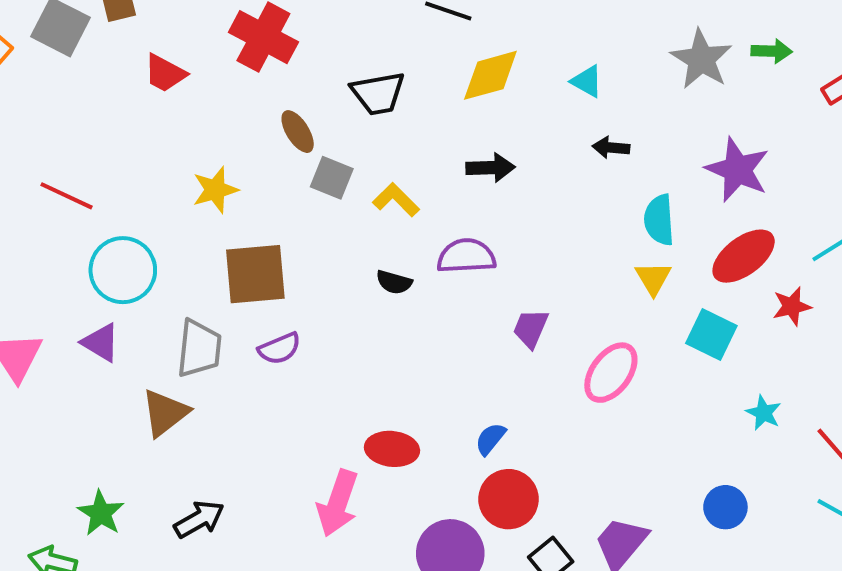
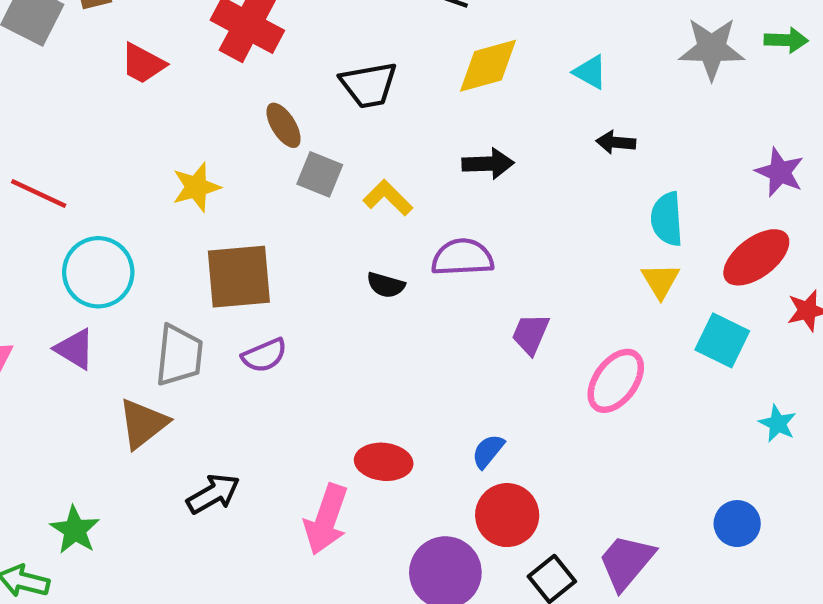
gray star: (701, 59) -> (712, 49), turned -30
purple star: (738, 170) -> (780, 172), moved, size x0.7
black arrow: (199, 519) -> (213, 494), moved

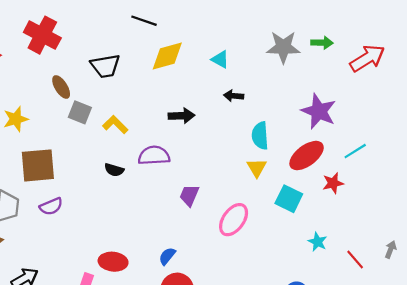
black arrow: (488, 164) -> (182, 116), moved
purple star: (780, 172) -> (319, 111), size x1.4

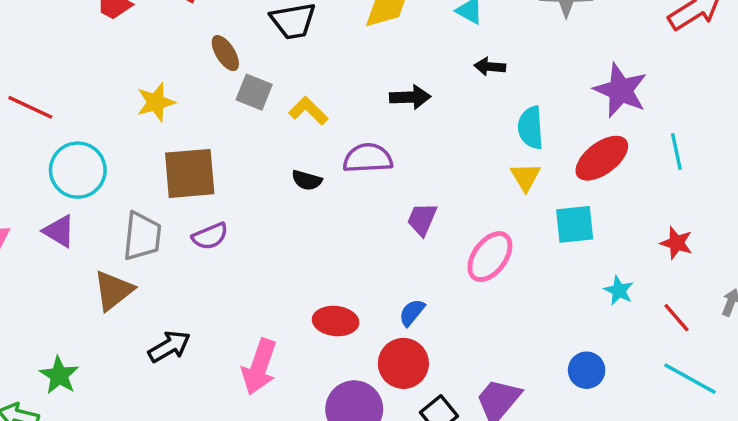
cyan line: (355, 151) -> (676, 151), turned -70
red star: (333, 183) -> (676, 243), moved, turned 30
cyan square: (289, 199) -> (575, 224), turned -32
blue semicircle: (167, 256) -> (412, 313), moved
red ellipse: (113, 262) -> (336, 321), moved

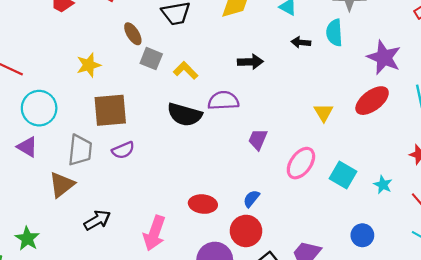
cyan semicircle: (531, 128) -> (334, 33), moved
black semicircle: (307, 180) -> (185, 115), size x1.8
cyan square: (575, 224) -> (343, 175), moved, turned 36

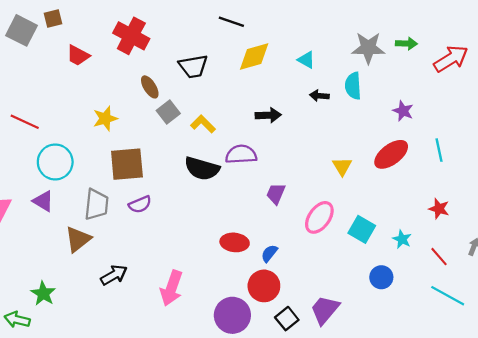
purple star: (384, 57) -> (403, 111), size x0.6
gray square: (151, 59) -> (168, 112), turned 30
red ellipse: (203, 204) -> (235, 242), moved
blue circle: (362, 235) -> (381, 277), moved

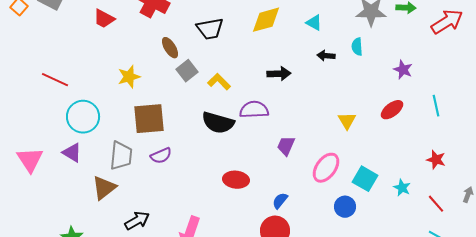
cyan semicircle: (353, 86) -> (357, 47), size x0.7
red ellipse: (391, 154) -> (392, 110), size x0.7
red ellipse: (235, 242) -> (236, 180), moved
blue circle: (381, 277) -> (345, 207), moved

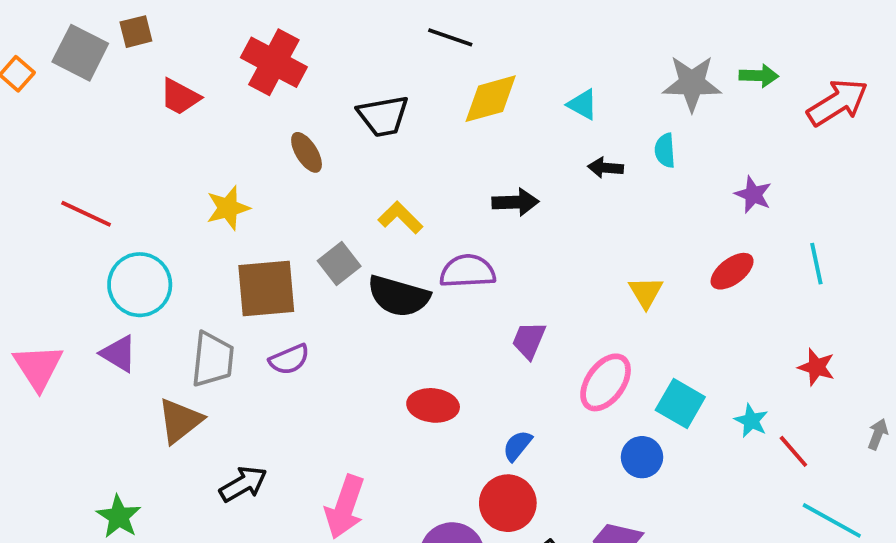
gray square: (187, 71) -> (339, 264), moved
red line: (436, 204) -> (793, 451), moved

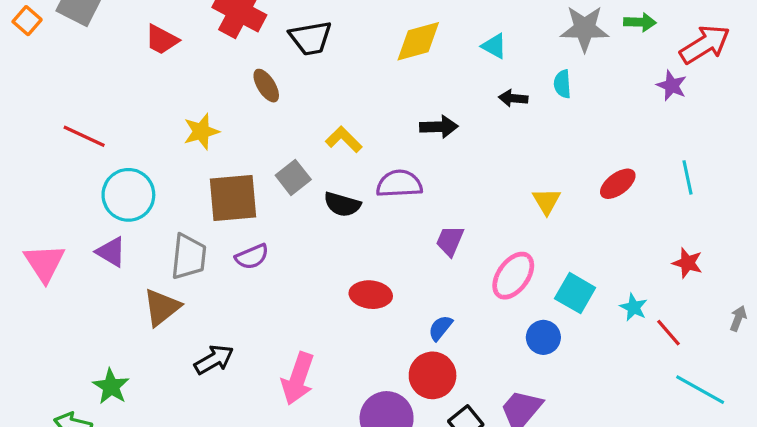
black trapezoid: (383, 116) -> (311, 38), moved
purple star: (753, 195) -> (672, 86), moved
black semicircle: (399, 296) -> (342, 204), size x0.7

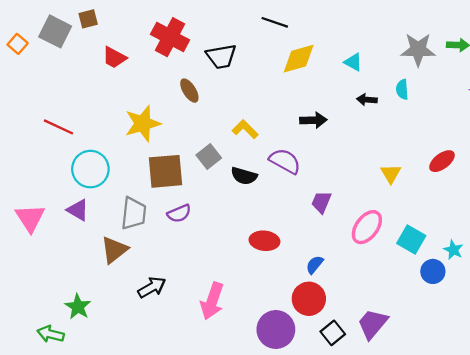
yellow star: (201, 131) -> (143, 124), size x1.4
purple semicircle: (399, 184) -> (285, 161), turned 32
blue circle: (543, 337) -> (433, 271), moved

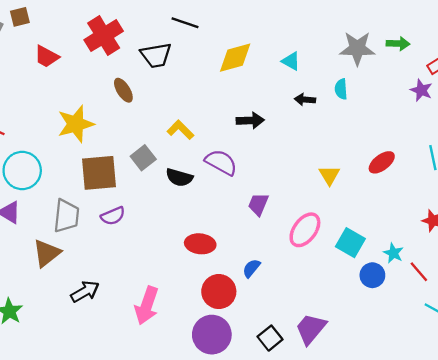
black line: (275, 22) -> (185, 23), moved
red cross: (170, 37) -> (104, 36), turned 30
red circle: (309, 299) -> (219, 292), moved

